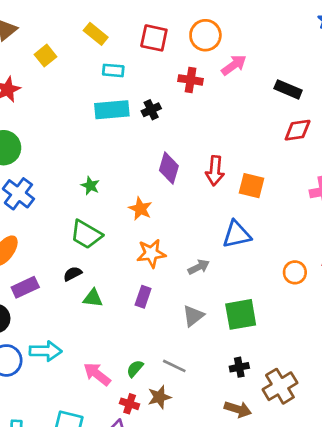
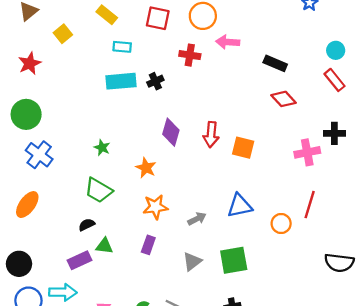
pink arrow: (234, 65) -> (228, 42), turned -140
red diamond: (298, 130) -> (283, 99), turned 55
blue triangle: (237, 234) -> (240, 206), moved
purple rectangle: (25, 287) -> (79, 260), moved

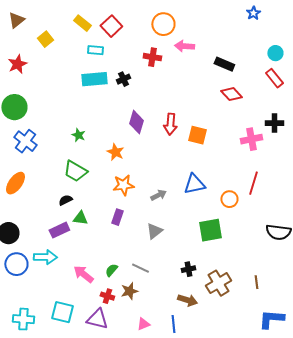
red square: (158, 18) -> (111, 26), moved, turned 35
green square: (234, 260) -> (210, 230), moved

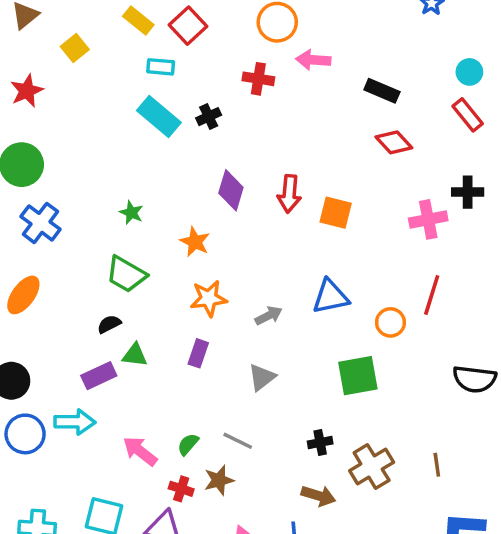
cyan rectangle: (94, 79) -> (159, 117), turned 45

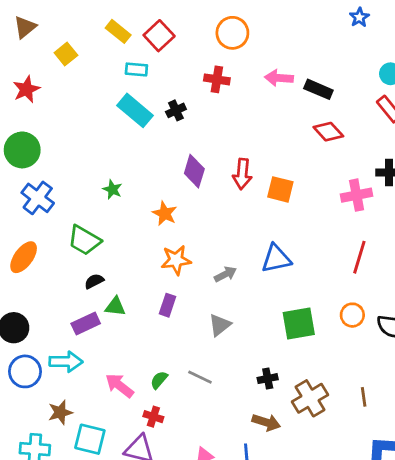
pink arrow: (313, 60) -> (279, 78), moved
green trapezoid: (126, 274) -> (84, 240), moved
orange circle: (390, 322) -> (352, 315), moved
brown star: (219, 480) -> (60, 412), moved

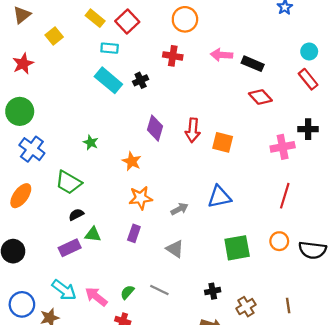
gray triangle: (220, 325) -> (175, 249), turned -48
cyan arrow: (66, 362) -> (64, 290), moved, turned 35
blue circle: (25, 371) -> (22, 304), moved
brown cross: (310, 398) -> (246, 307), size x0.7

